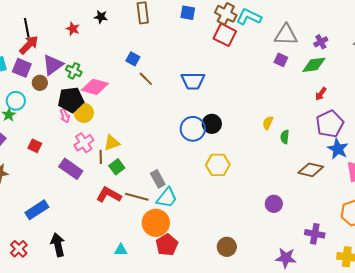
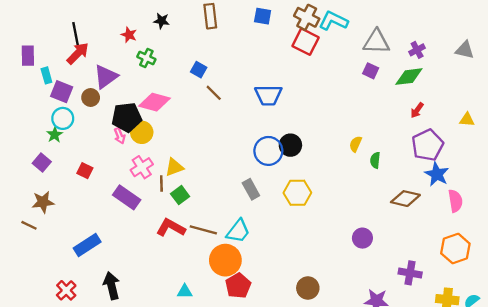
purple square: (22, 68) -> (62, 92), moved
green cross: (74, 71) -> (146, 58), moved
gray rectangle: (158, 179) -> (251, 189), moved

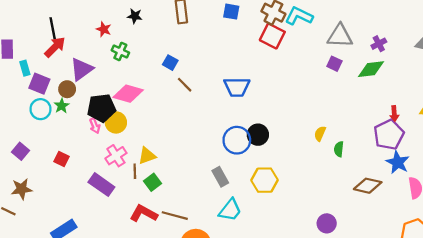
red arrow: (417, 110) -> (394, 114), moved, turned -40
green star: (55, 135) -> (62, 106), moved
cyan trapezoid: (238, 231) -> (230, 210), moved

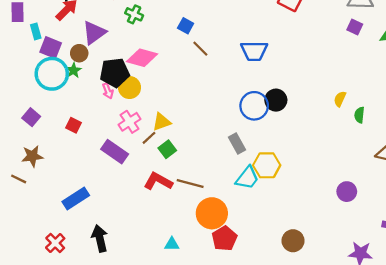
cyan circle: (40, 109) -> (52, 74), size x1.5
brown line: (135, 171) -> (149, 138), turned 48
yellow hexagon: (265, 180) -> (267, 165), moved

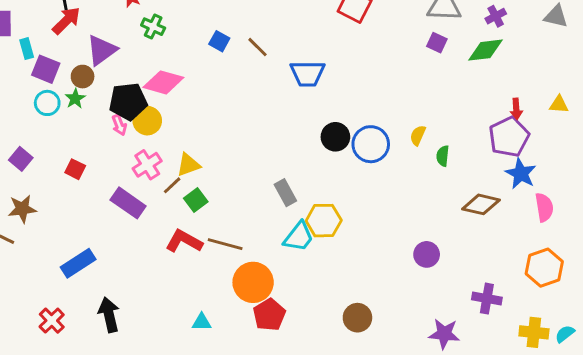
brown line: (200, 49) -> (257, 47), moved
cyan circle: (52, 74) -> (47, 103), size x0.6
blue circle: (254, 106) -> (371, 144), moved

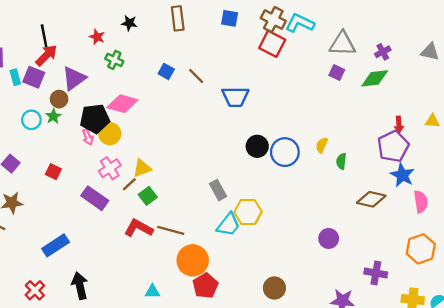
purple square: (46, 69) -> (34, 77), moved

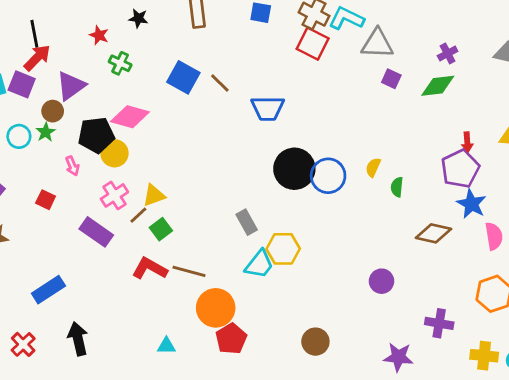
gray triangle: (342, 44) -> (377, 44), moved
blue square: (166, 71) -> (183, 77), size x1.6
pink arrow: (88, 137) -> (72, 166), moved
black circle: (257, 146) -> (294, 169), size x1.5

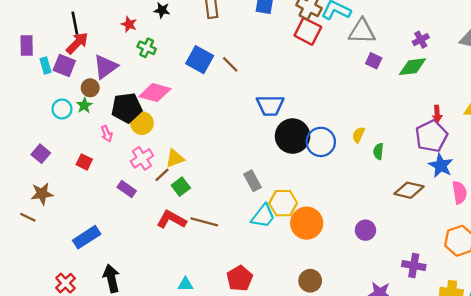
blue trapezoid: (268, 108) -> (270, 105), moved
purple rectangle: (96, 232) -> (127, 189), size x0.7
orange circle: (216, 308) -> (307, 223), moved

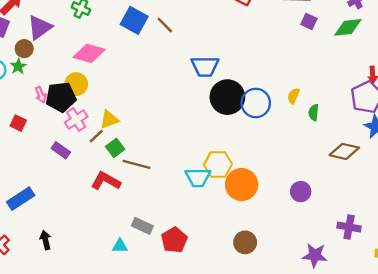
black pentagon: (127, 108) -> (61, 97), moved
gray rectangle: (253, 181) -> (142, 226), moved, turned -36
cyan trapezoid: (263, 216) -> (198, 177), turned 52
brown line: (204, 222) -> (136, 164), moved
black arrow: (111, 278) -> (45, 240), size x0.7

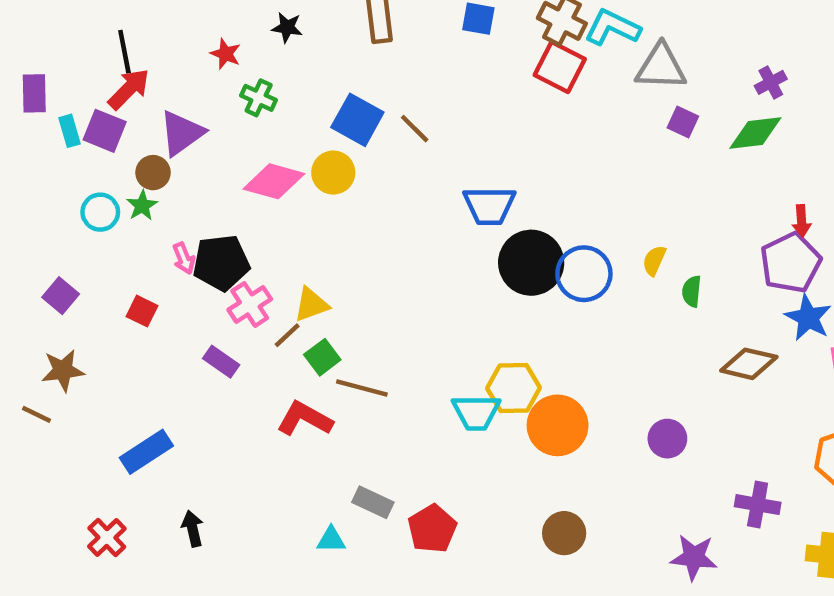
yellow circle: (76, 84) -> (333, 173), moved

